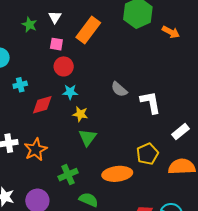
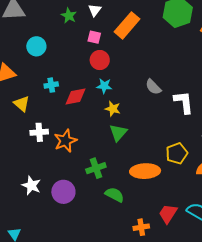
cyan cross: (20, 85) -> (51, 85), moved

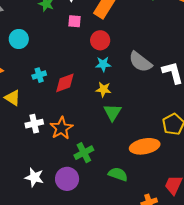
red circle: (100, 60) -> (100, 40), moved
cyan star: (104, 86) -> (103, 64), moved
gray semicircle: (153, 87) -> (140, 62), size x1.4
green cross: (96, 168) -> (84, 153), moved

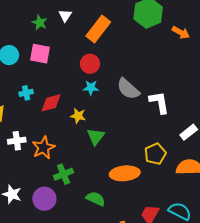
pink square: (75, 21) -> (40, 54), moved, size x1.5
yellow star: (103, 89) -> (78, 116), moved

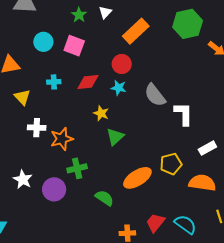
red diamond: (51, 103) -> (88, 82), moved
orange ellipse: (125, 173) -> (137, 178), turned -36

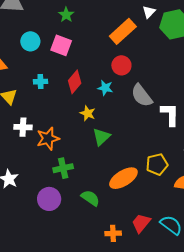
white triangle: (105, 12) -> (149, 12), moved
red circle: (122, 64) -> (121, 65), moved
red diamond: (88, 82) -> (75, 82), turned -45
purple circle: (54, 189) -> (49, 199), moved

